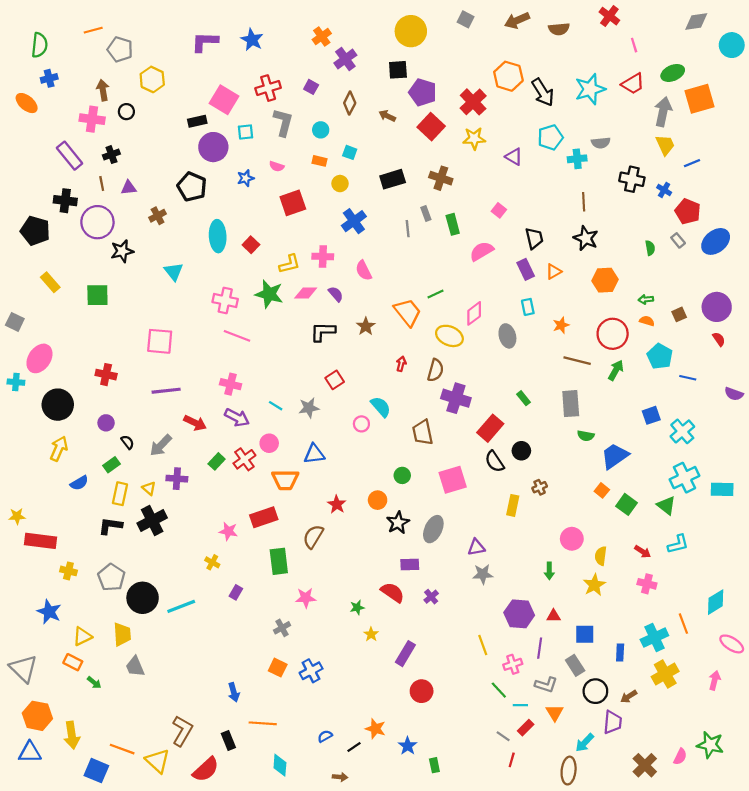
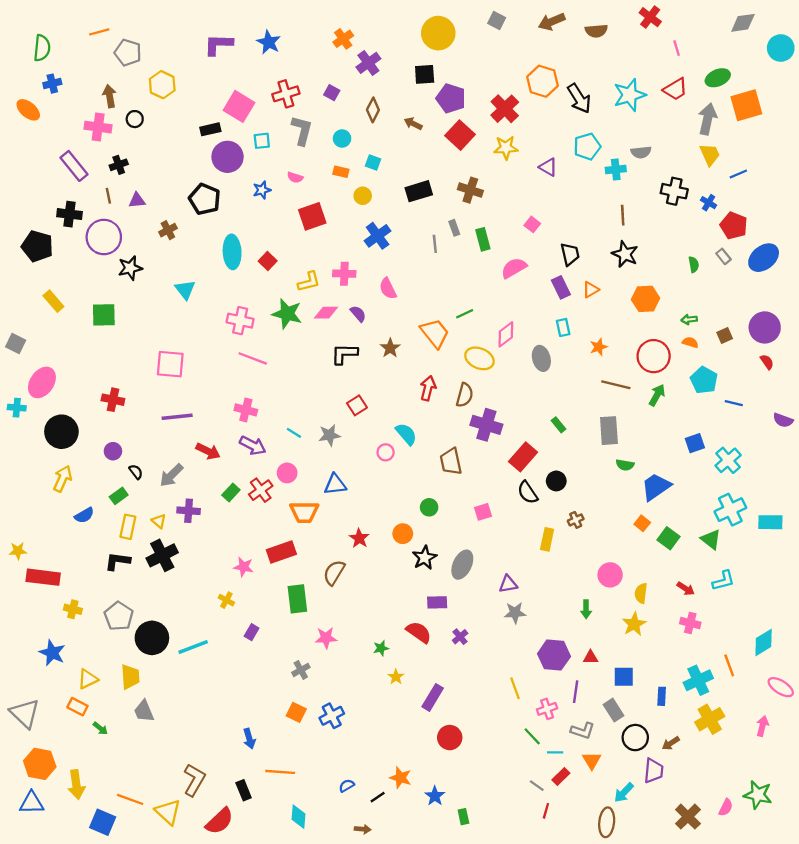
red arrow: (401, 364) -> (428, 388), size x1.5
pink square: (453, 480) -> (483, 512), size x0.6

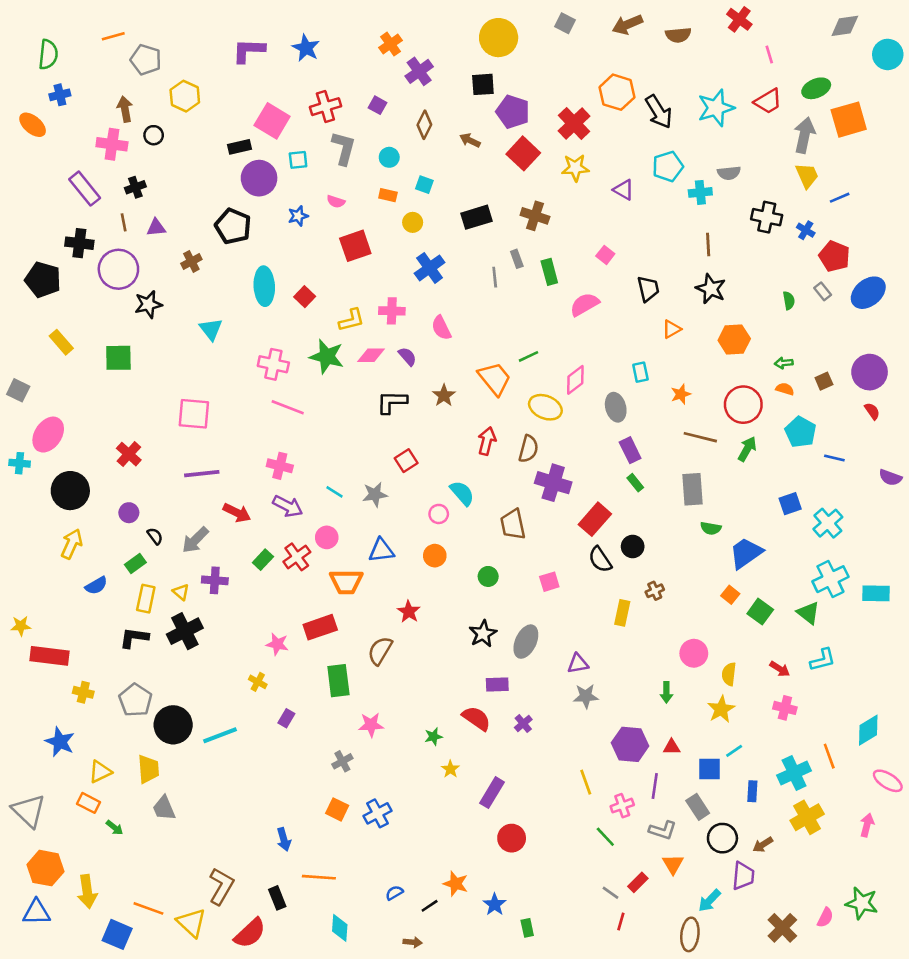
purple rectangle: (561, 287) -> (630, 450), moved
red cross: (113, 400) -> (129, 454), turned 30
orange circle: (403, 534) -> (435, 556), moved
cyan line: (555, 752) -> (734, 751), moved, turned -35

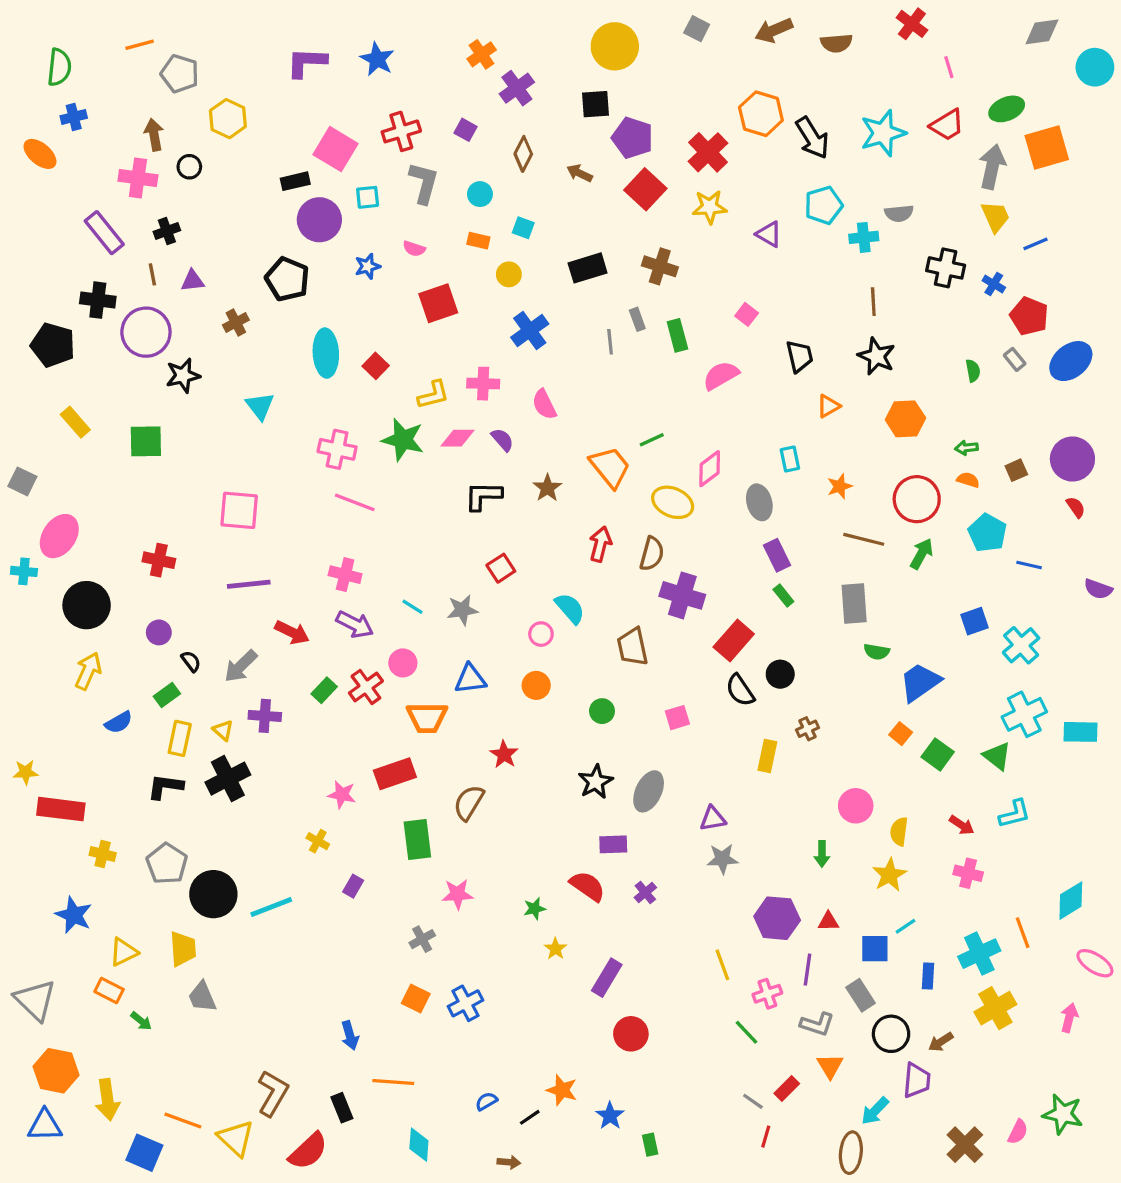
red cross: (129, 454) -> (159, 560), turned -30

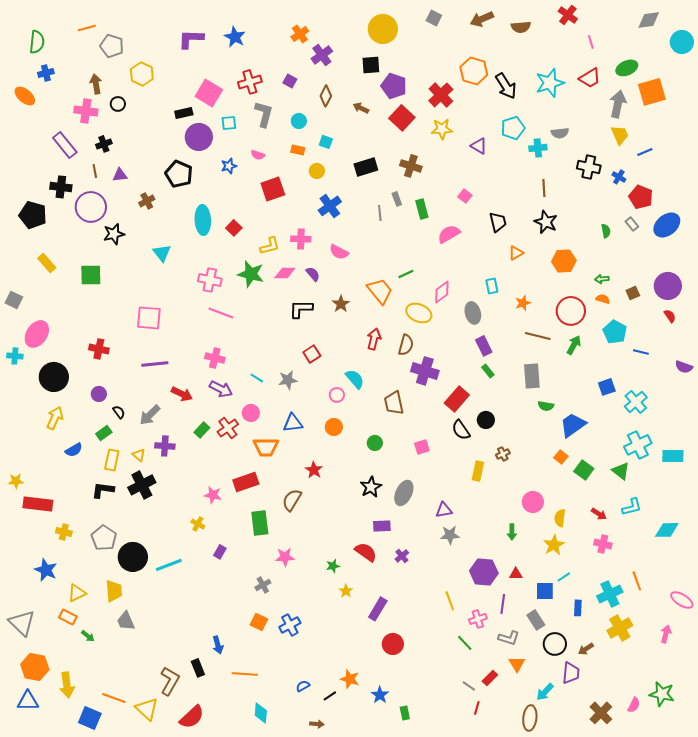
pink semicircle: (544, 404) -> (339, 252), turned -36
cyan diamond: (1071, 901) -> (667, 530), moved, turned 30
black rectangle: (342, 1108) -> (198, 668), moved

